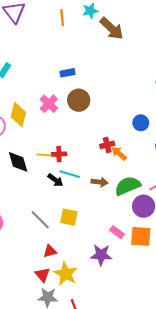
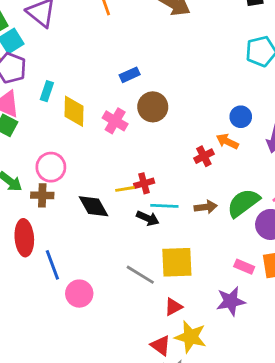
yellow diamond: (18, 115) -> (74, 111), moved
orange arrow: (119, 153) -> (227, 141), moved
yellow square: (69, 217) -> (177, 262), size x1.4
red triangle: (50, 251) -> (173, 307), moved

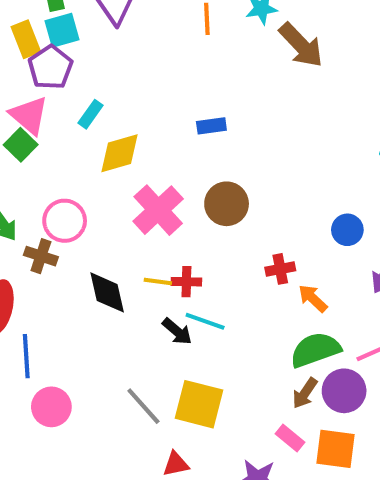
brown circle: (153, 107) -> (227, 204), moved
yellow diamond: (74, 111) -> (120, 153), turned 56
pink cross: (115, 121) -> (158, 210), moved, size x1.4
orange arrow: (227, 141) -> (313, 298), moved
brown arrow: (206, 207) -> (305, 393), moved, turned 115

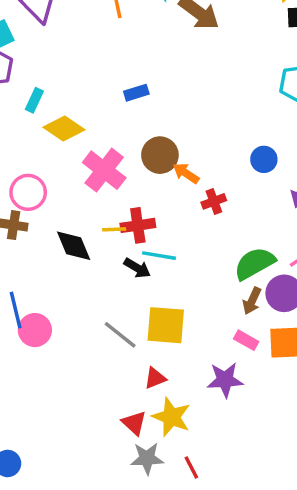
yellow diamond: (120, 153) -> (64, 129), turned 60
red cross: (186, 282) -> (138, 225), size x1.4
orange arrow: (313, 298) -> (186, 173), moved
pink circle: (51, 407) -> (35, 330), moved

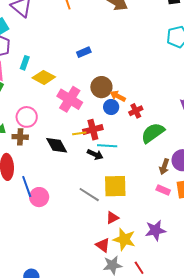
blue circle: (264, 159) -> (111, 107), moved
green semicircle: (255, 263) -> (153, 133), moved
purple star: (225, 380) -> (155, 230), moved

